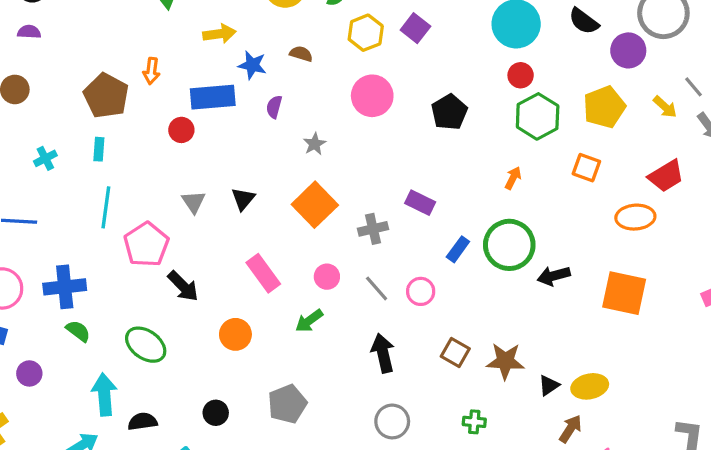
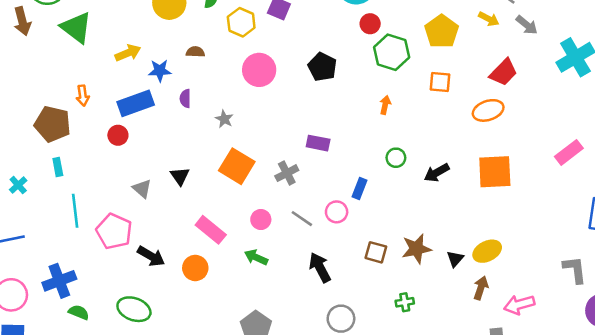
green circle: (509, 245) -> (396, 158), size x0.5
blue rectangle: (458, 249) -> (359, 188), moved
green arrow: (309, 321) -> (256, 257), turned 75
orange circle: (235, 334) -> (195, 268), moved

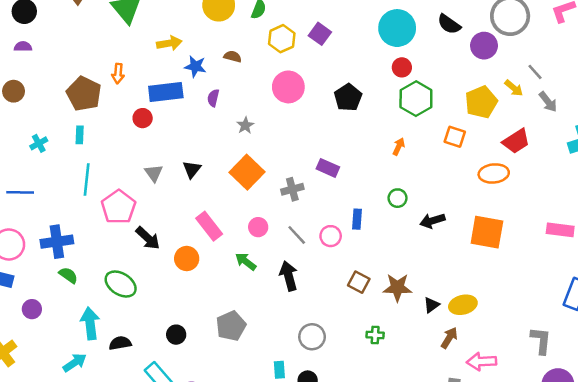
yellow pentagon: (442, 31) -> (481, 102), moved
pink rectangle: (569, 152) -> (560, 230), turned 32
blue rectangle: (359, 188) -> (357, 219), turned -30
black arrow: (320, 267) -> (289, 276), moved

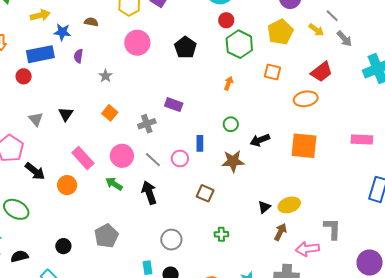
yellow pentagon: (481, 102) -> (280, 32), moved
orange square: (247, 172) -> (110, 113), size x0.6
pink circle: (258, 227) -> (122, 156), size x1.5
brown star: (397, 287) -> (233, 161), moved
gray L-shape: (541, 341) -> (332, 229), moved

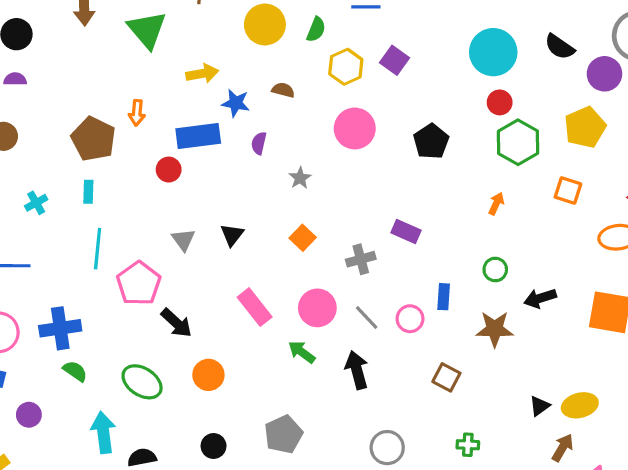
orange circle: (67, 185) -> (208, 375), moved

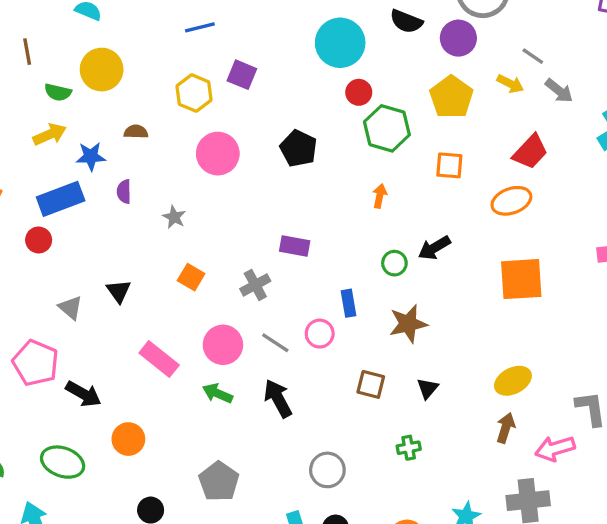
green semicircle: (316, 29) -> (58, 92), moved, turned 95
black arrow: (540, 298) -> (434, 248), moved
black triangle: (540, 406) -> (428, 388), moved

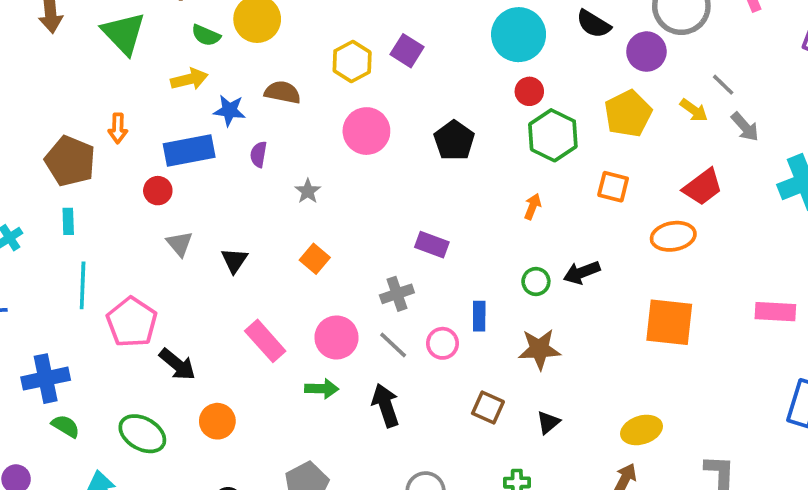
brown semicircle: (136, 132) -> (282, 92), size x1.4
gray cross: (255, 285) -> (397, 294), moved
gray triangle: (70, 308) -> (180, 244), moved
green arrow: (218, 393) -> (322, 389), turned 148

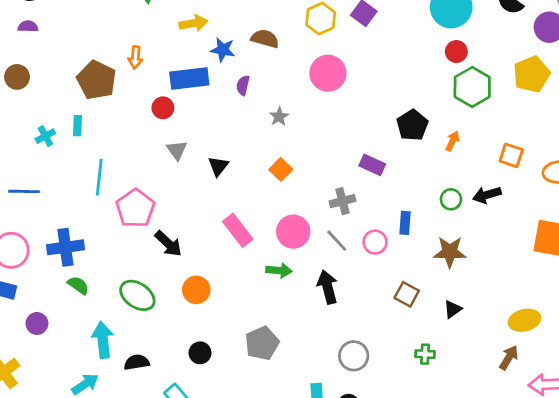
black pentagon: (454, 140) -> (412, 125), moved
orange square: (613, 187) -> (511, 155), moved
cyan rectangle: (68, 221) -> (77, 126), moved

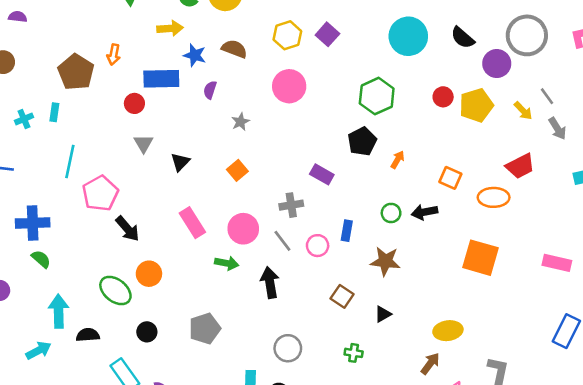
red circle: (456, 52) -> (443, 97), moved
green hexagon: (472, 87) -> (377, 96), moved
green ellipse: (137, 295) -> (115, 291), moved

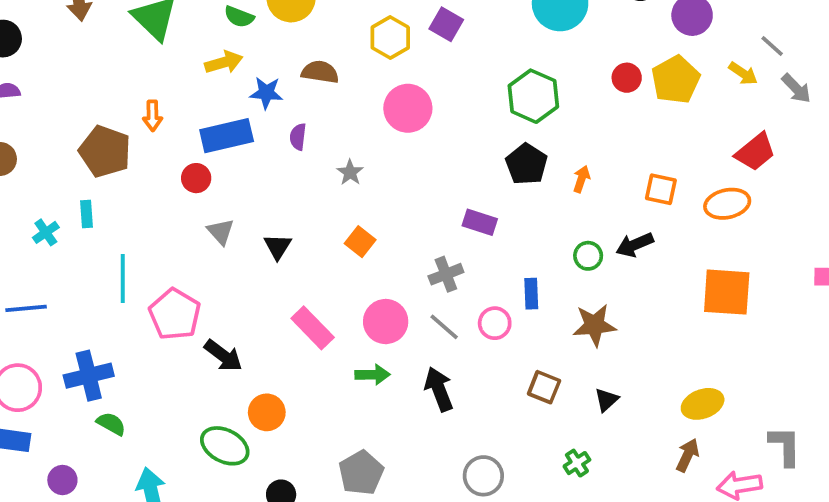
green cross: (354, 353) -> (577, 463), turned -30

